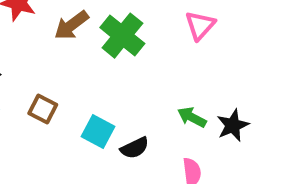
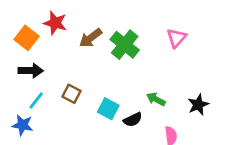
green arrow: (192, 117) -> (156, 99), moved

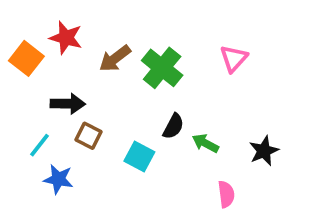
black arrow: (31, 71) -> (68, 104), moved
black semicircle: (133, 120) -> (173, 126), moved, turned -36
blue star: (22, 125) -> (58, 179), moved

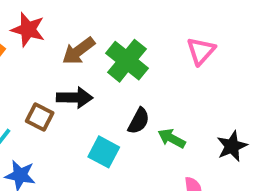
black arrow: (68, 104) -> (75, 98), moved
brown square: (89, 136) -> (40, 117), moved

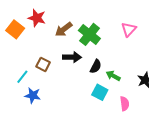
black arrow: (75, 98) -> (72, 57), moved
cyan square: (104, 152) -> (100, 92), moved

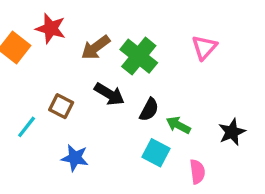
black arrow: (72, 57) -> (109, 94), turned 30
blue star: (33, 95) -> (75, 158), moved

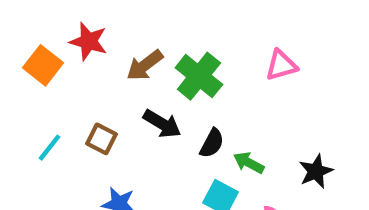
pink triangle: (204, 47) -> (281, 65), turned 32
cyan line: (27, 127) -> (50, 148), moved

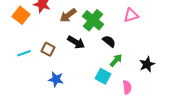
black semicircle: (212, 143) -> (109, 41), moved, turned -80
cyan line: (50, 148) -> (24, 53), turned 32
green arrow: (249, 163) -> (116, 60), turned 104

